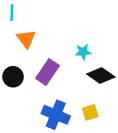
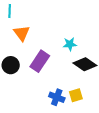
blue cross: (56, 115) -> (57, 97), moved, size x0.7

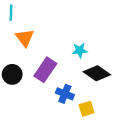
blue cross: (57, 97) -> (65, 94), moved

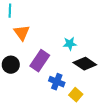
yellow square: (87, 109) -> (76, 95), turned -32

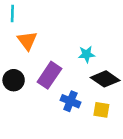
yellow square: (76, 95) -> (101, 110), moved, turned -32

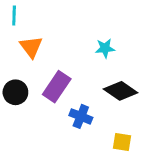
cyan star: (87, 54) -> (105, 48), moved
yellow square: (101, 110) -> (122, 142), moved

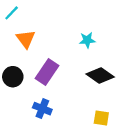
cyan line: (14, 16) -> (12, 13), turned 42
blue cross: (81, 116) -> (42, 109), moved

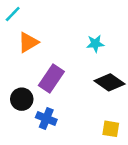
orange triangle: (26, 39) -> (28, 42), turned 36
black circle: (13, 77) -> (22, 99), moved

